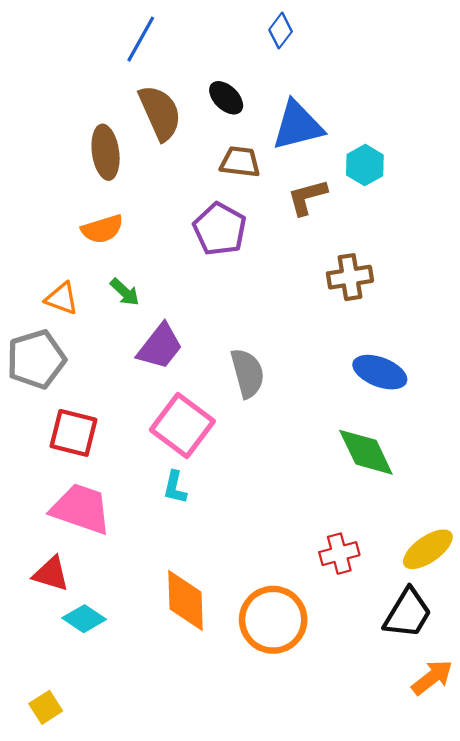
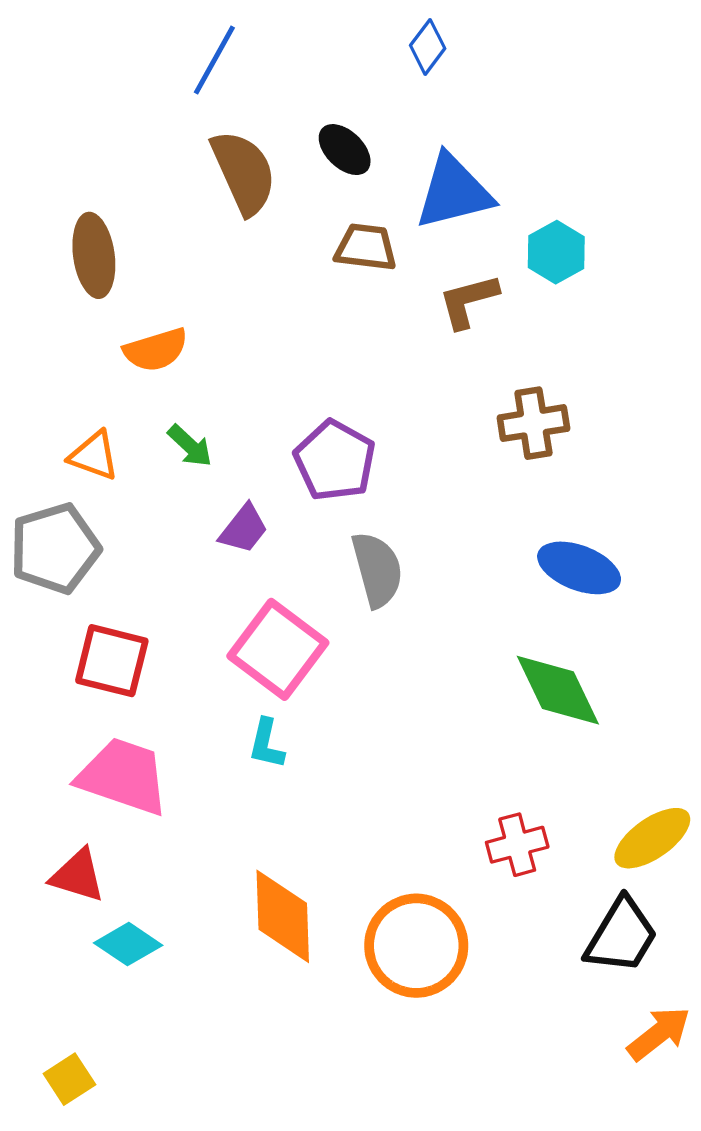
brown ellipse: (106, 152) -> (94, 255), moved
purple pentagon: (220, 229) -> (335, 460), moved
purple trapezoid: (160, 346) -> (244, 529), size x0.7

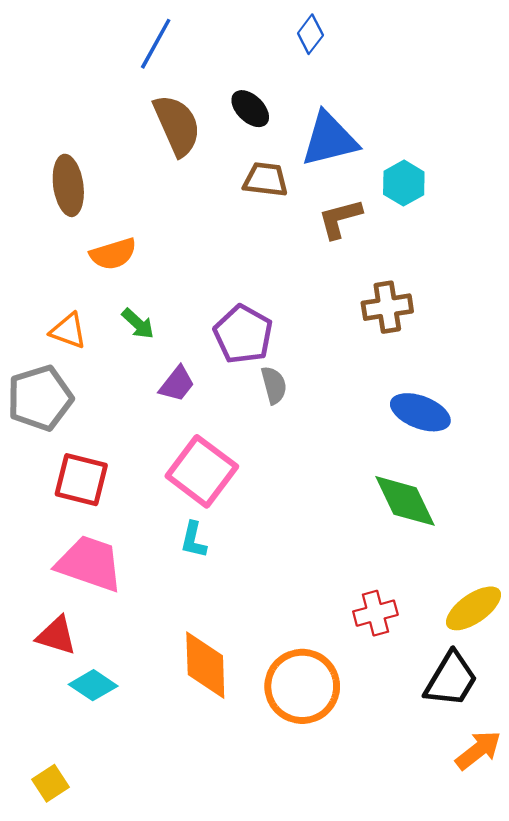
gray semicircle: (377, 570) -> (274, 385), moved, size x0.7

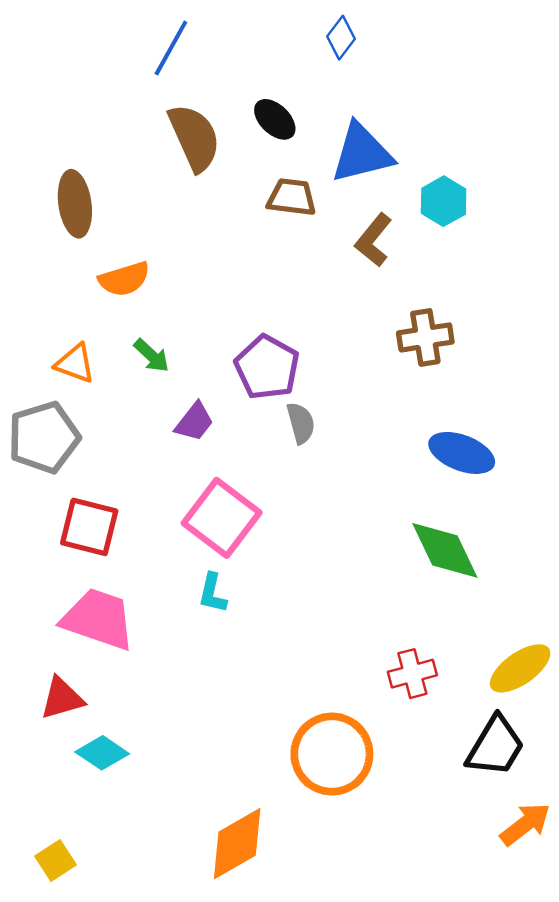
brown L-shape: (340, 219) -> (373, 240), turned -36
red triangle: (56, 636) -> (62, 698), turned -33
orange diamond: (205, 665) -> (237, 844), moved, turned 62

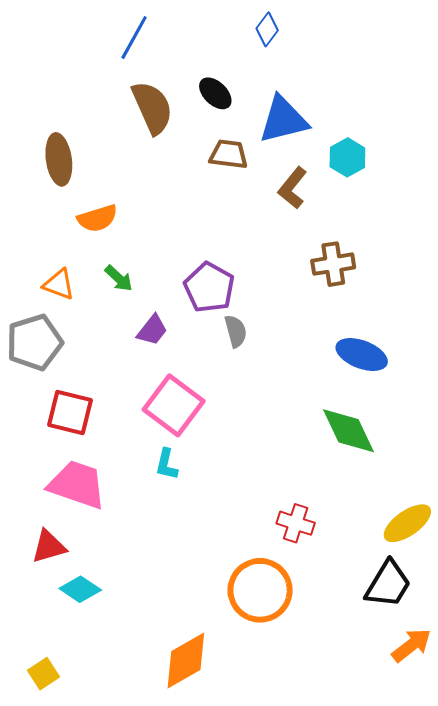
red cross: (412, 674) -> (296, 523), moved, turned 33

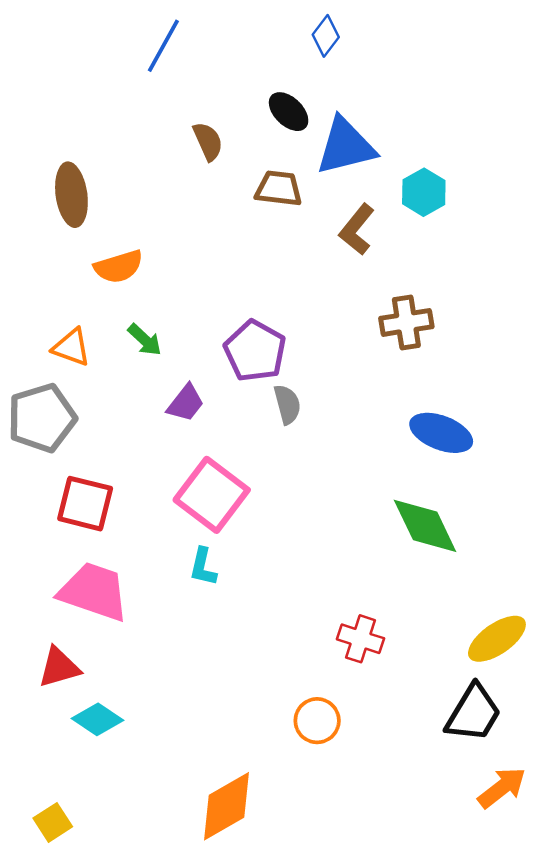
black ellipse: (215, 93) -> (289, 112), moved
brown semicircle: (152, 108) -> (208, 141), moved, size x0.6
orange circle: (260, 590) -> (317, 721), size x0.6

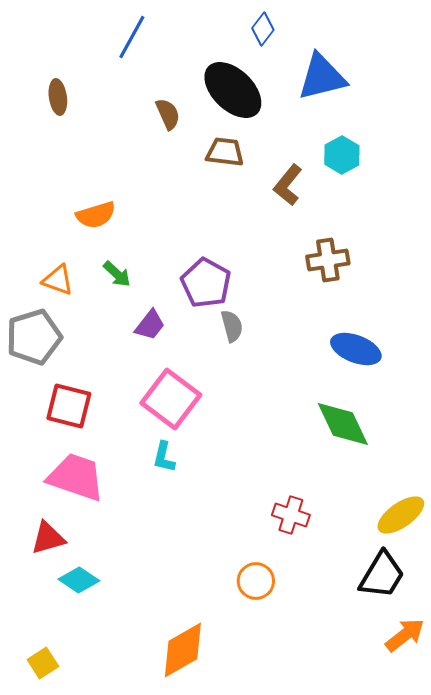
black ellipse: (289, 112) -> (233, 90), size x1.8
blue triangle: (346, 146) -> (322, 77), moved
brown ellipse: (71, 195) -> (58, 97), moved, size x0.7

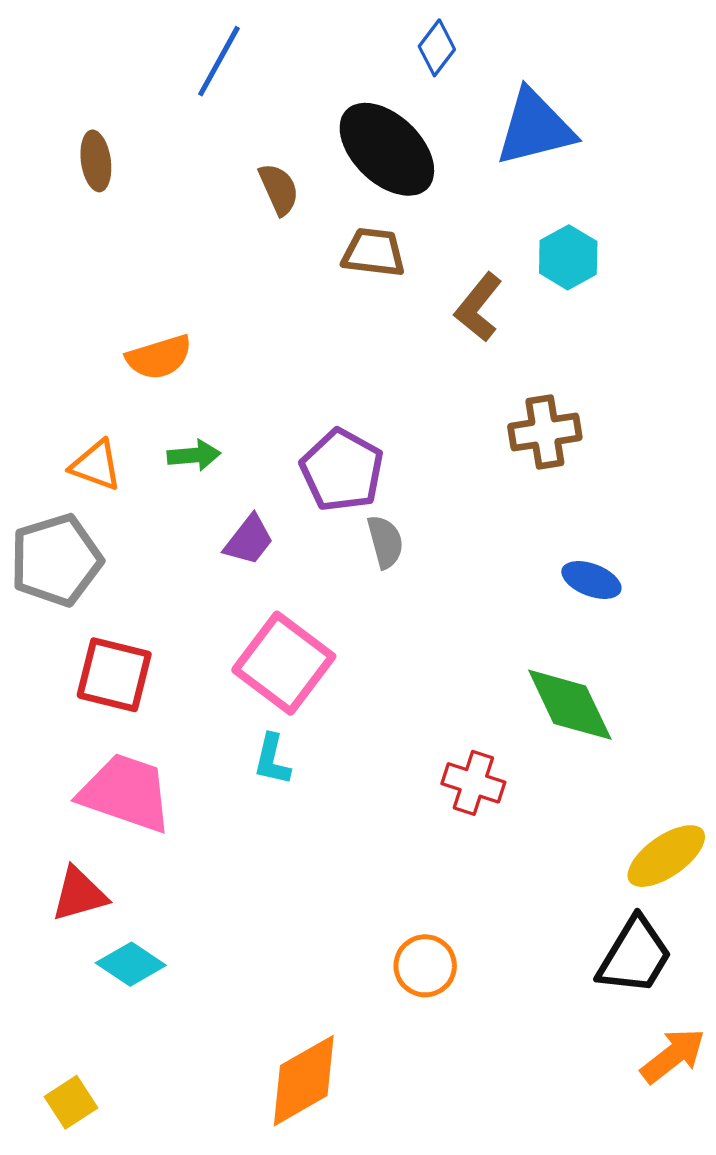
green arrow: (117, 274) -> (194, 455), turned -48
blue ellipse: (356, 349) -> (591, 580), size x0.7
red cross: (291, 515) -> (473, 783), moved

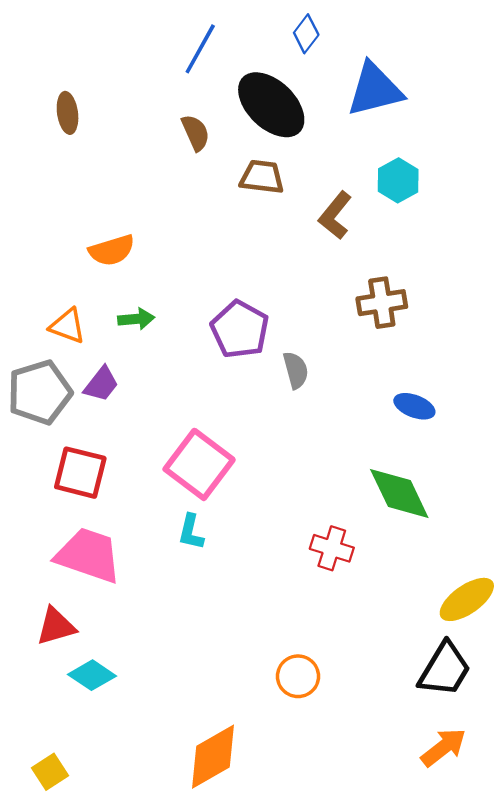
blue line: (219, 61) -> (200, 49), moved
purple trapezoid: (249, 540) -> (101, 384), moved
gray semicircle: (385, 542) -> (296, 370), moved
orange arrow: (673, 1056) -> (444, 747), moved

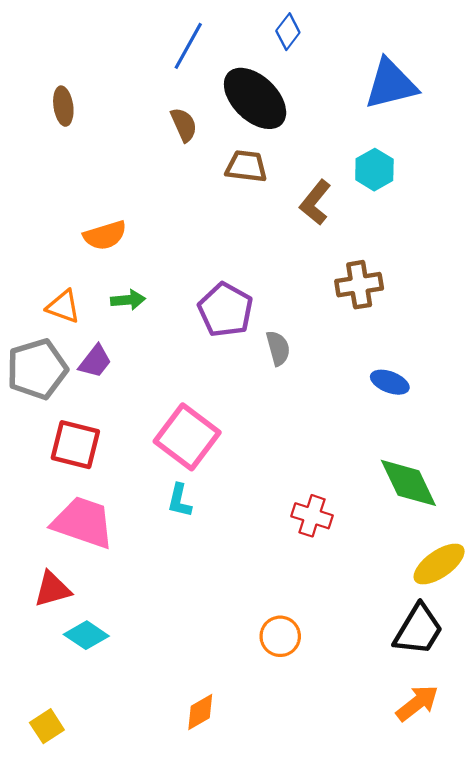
blue triangle: (375, 90) -> (391, 84), moved
green diamond: (399, 494) -> (408, 483), moved
orange diamond: (213, 757) -> (200, 712), size x0.6

